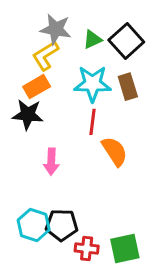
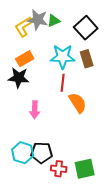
green triangle: (92, 39) -> (54, 21), moved
yellow L-shape: (45, 56) -> (24, 27), moved

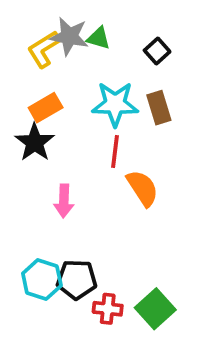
green triangle: (54, 21) -> (99, 38), turned 40
black square: (86, 28) -> (157, 51), size x0.6
black star: (19, 78) -> (35, 142), turned 30
green square: (85, 169) -> (155, 309), turned -30

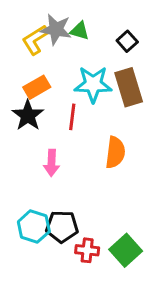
brown rectangle: (159, 108) -> (129, 87), size x1.4
red line: (115, 152) -> (72, 117), moved
orange semicircle: (142, 188) -> (115, 152), turned 40

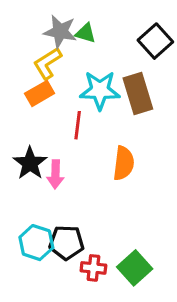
yellow L-shape: (35, 40) -> (47, 63), moved
black square: (127, 41) -> (155, 41), moved, size x1.5
black star: (28, 115) -> (30, 163), moved

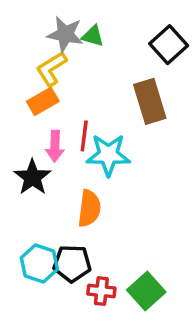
cyan star: (100, 90) -> (108, 155), moved
orange semicircle: (124, 163) -> (89, 208), moved
pink arrow: (55, 174) -> (55, 146), moved

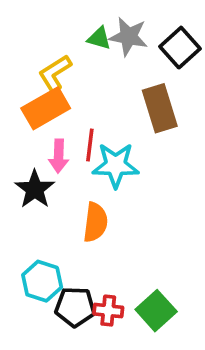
gray star: (65, 34) -> (128, 37), moved
orange rectangle: (43, 101) -> (46, 108), size x1.4
black pentagon: (72, 263) -> (75, 307), moved

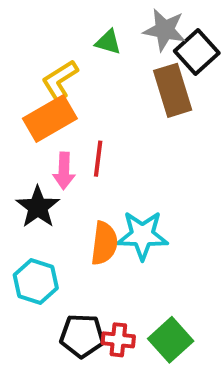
gray star: (128, 37) -> (165, 30), moved
brown rectangle: (160, 108) -> (173, 90), moved
cyan star: (116, 165) -> (142, 235), moved
cyan hexagon: (42, 281) -> (36, 281), moved

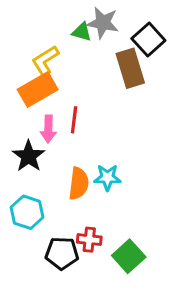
gray star: (165, 30) -> (103, 23), moved
cyan star: (142, 235) -> (107, 177), size x0.7
red cross: (118, 340) -> (89, 240), moved

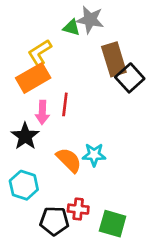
black square: (148, 39) -> (130, 78), moved
orange semicircle: (79, 183) -> (69, 160), turned -52
green square: (129, 256) -> (113, 224), turned -32

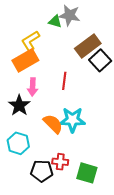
brown rectangle: (114, 59) -> (88, 46), turned 70
red line: (65, 104) -> (64, 81), moved
cyan star: (94, 155) -> (72, 120), size x1.4

